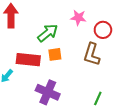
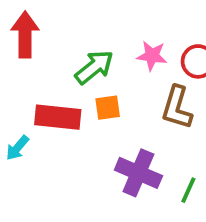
pink star: (78, 18) -> (152, 56), moved
purple cross: (48, 92) -> (138, 173), moved

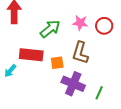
orange square: (108, 108) -> (57, 63), moved
brown L-shape: (177, 108) -> (80, 53), moved

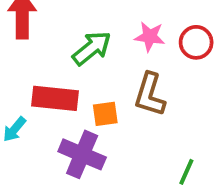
purple cross: (73, 84) -> (82, 154), moved

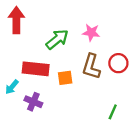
red circle: (196, 42) -> (118, 63), moved
purple cross: (82, 154) -> (33, 102), moved, size x0.7

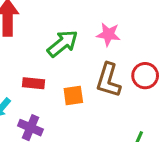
red rectangle: (36, 69) -> (34, 83), size x0.6

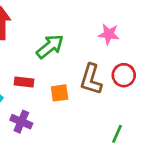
pink star: (108, 34) -> (109, 34), moved

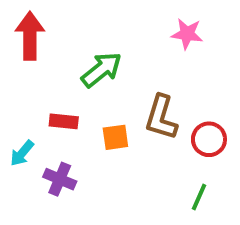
pink star: (109, 34) -> (187, 34), moved
red circle: (124, 75) -> (209, 139), moved

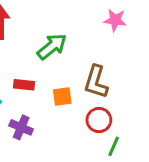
red circle: (209, 139) -> (99, 120), moved
green line: (199, 197) -> (114, 146), moved

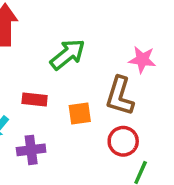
pink star: (115, 20) -> (142, 60), moved
purple cross: (21, 127) -> (31, 150), turned -30

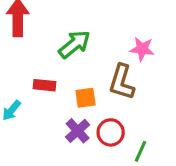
red circle: (123, 141) -> (111, 132), moved
purple cross: (31, 150) -> (78, 131), moved, turned -35

